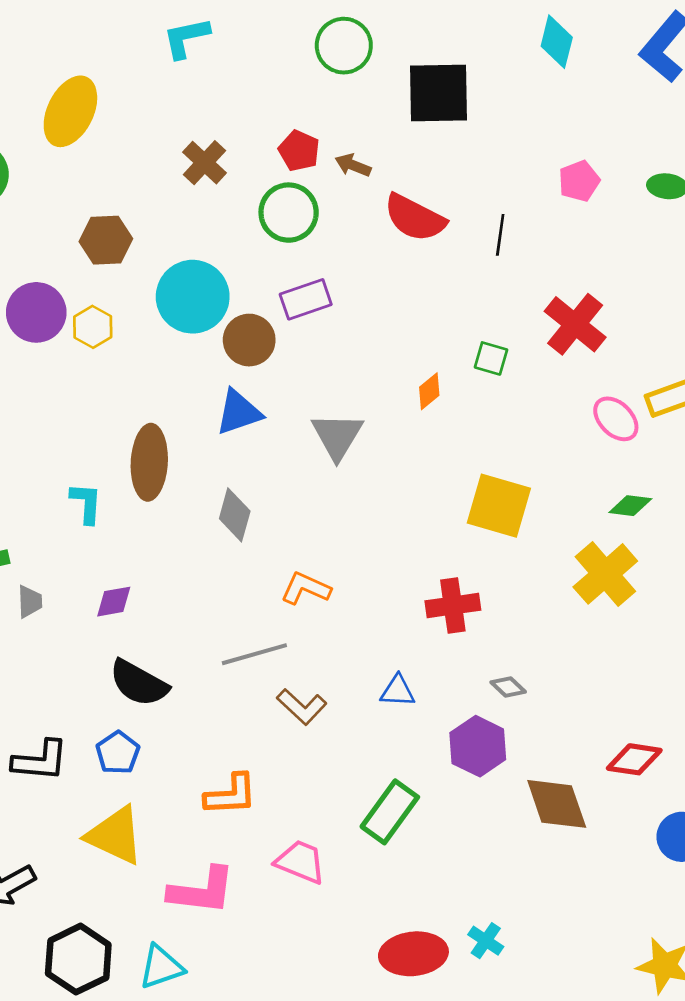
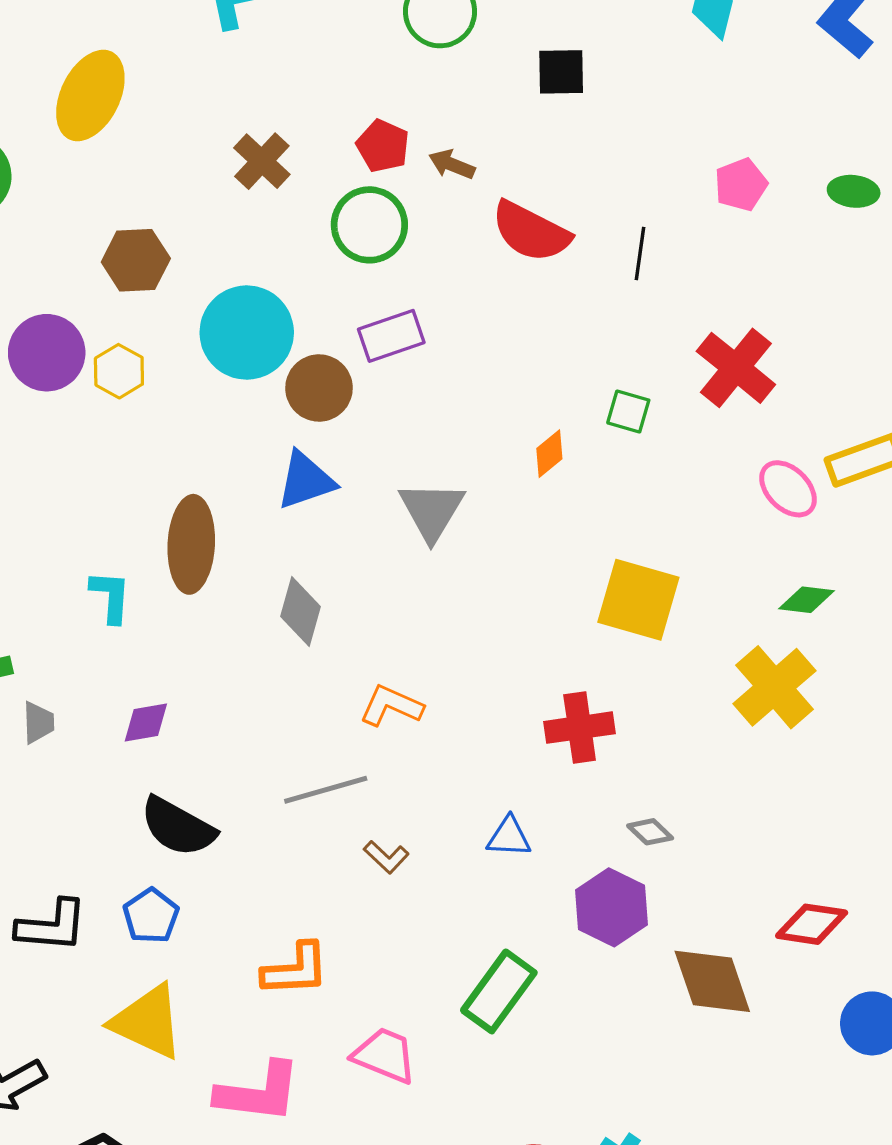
black square: (438, 93) -> (561, 72), size x0.6
brown L-shape: (302, 707) -> (386, 857), size x0.7

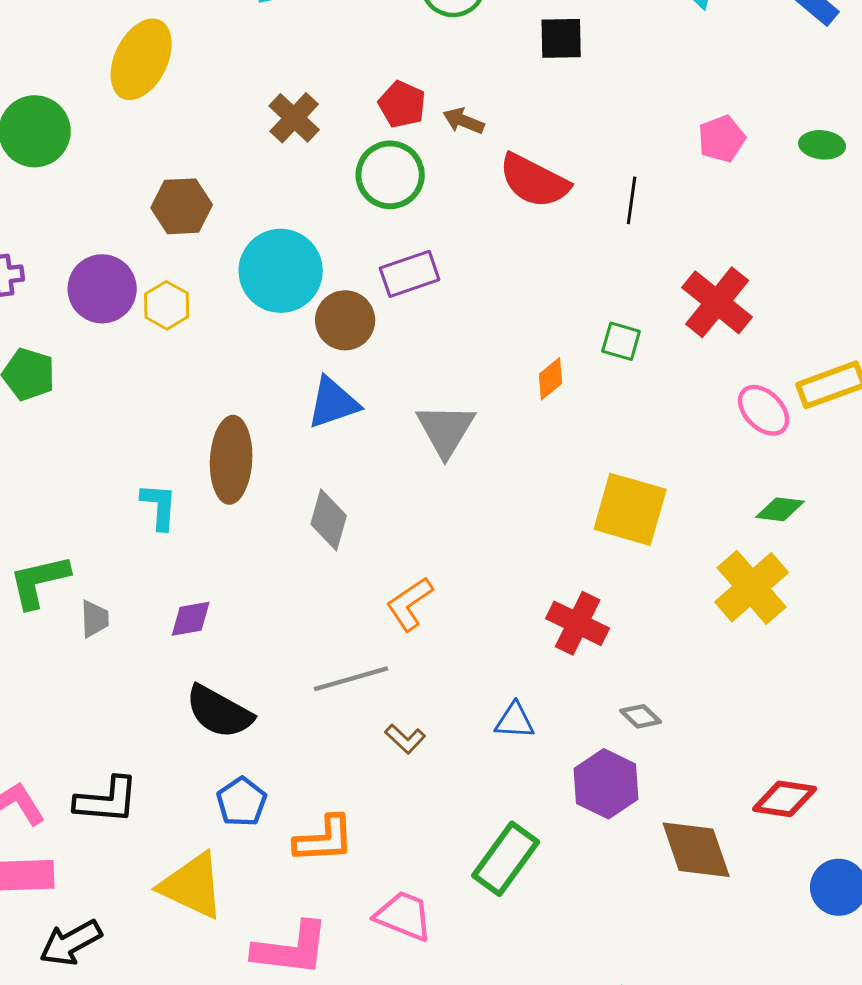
orange L-shape: (391, 706) -> (410, 604), turned -58
red cross: (580, 728) -> (578, 623), turned 34
blue pentagon: (151, 916) -> (242, 802), moved

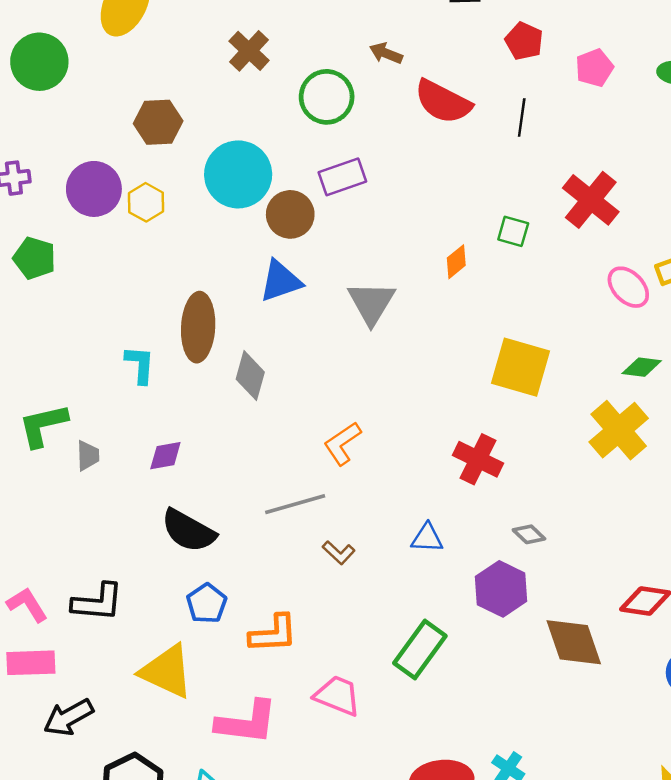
red pentagon: (402, 104) -> (524, 41), moved
gray diamond: (329, 520) -> (250, 376), moved

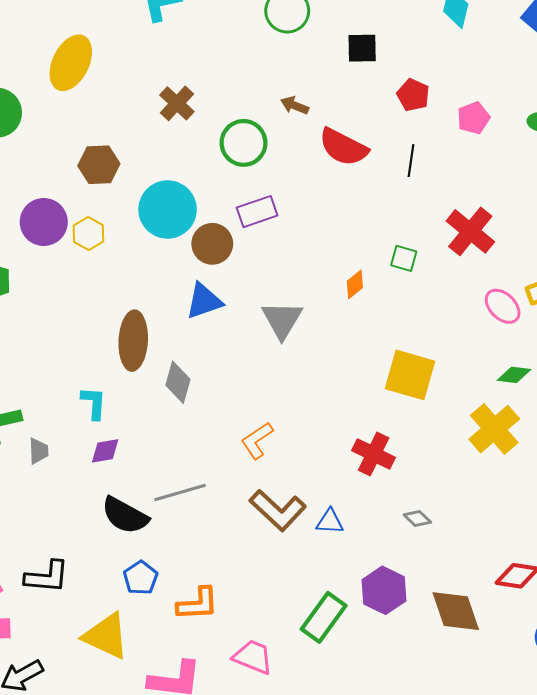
cyan L-shape: (140, 365) -> (94, 403), moved
gray line: (295, 504) -> (180, 493), moved
brown L-shape: (339, 553) -> (278, 510), moved, size x2.0
purple hexagon: (501, 589) -> (384, 590), moved

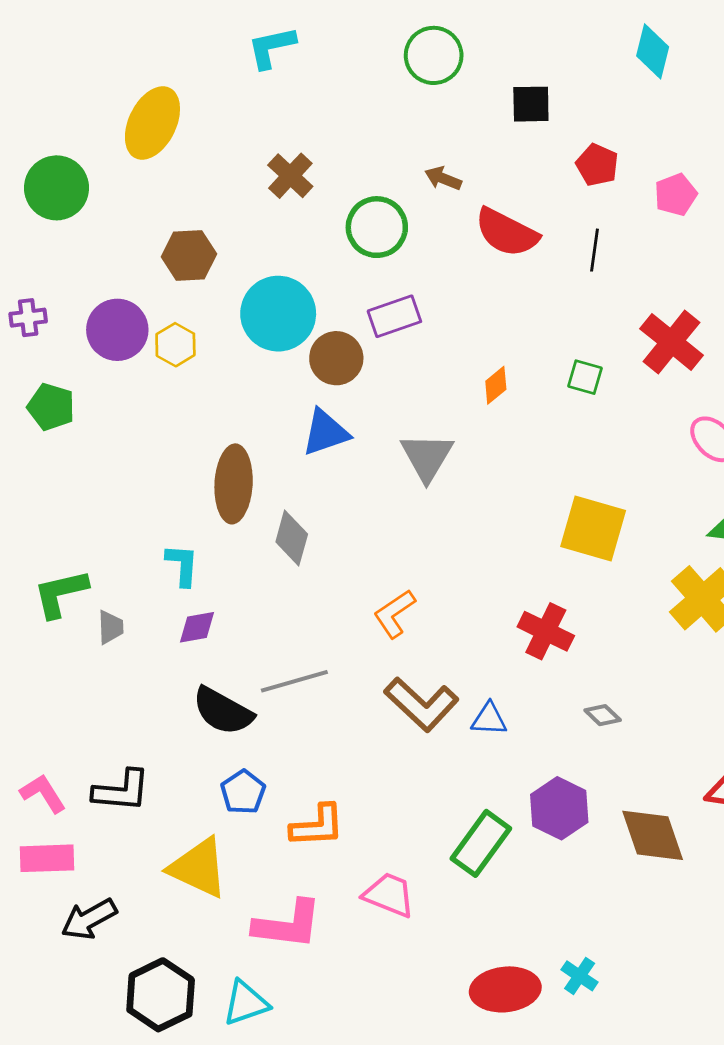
orange diamond: (355, 284) -> (496, 385), moved

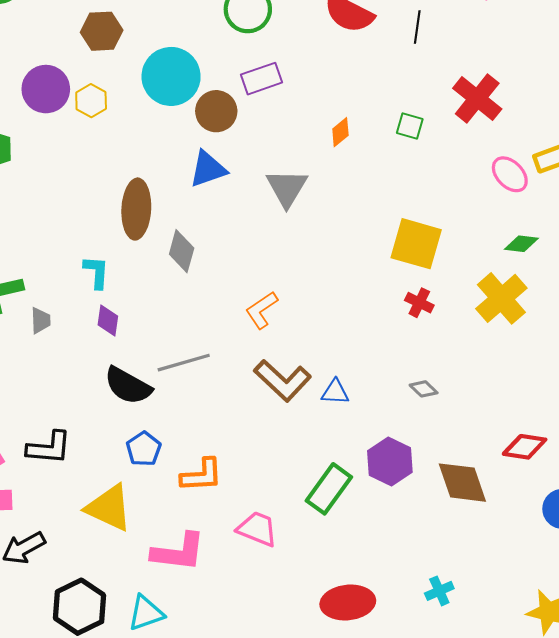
purple diamond: (197, 627) -> (108, 321), turned -72
red cross: (546, 631) -> (419, 303), moved, size x0.7
cyan cross: (580, 976) -> (439, 591), moved, turned 32

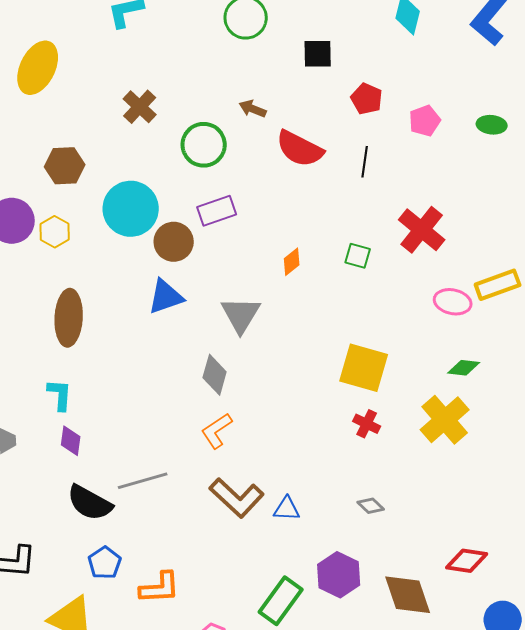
pink ellipse: (510, 174) -> (453, 302), turned -33
brown ellipse: (136, 209) -> (69, 318), moved
gray diamond: (182, 251) -> (215, 375), moved

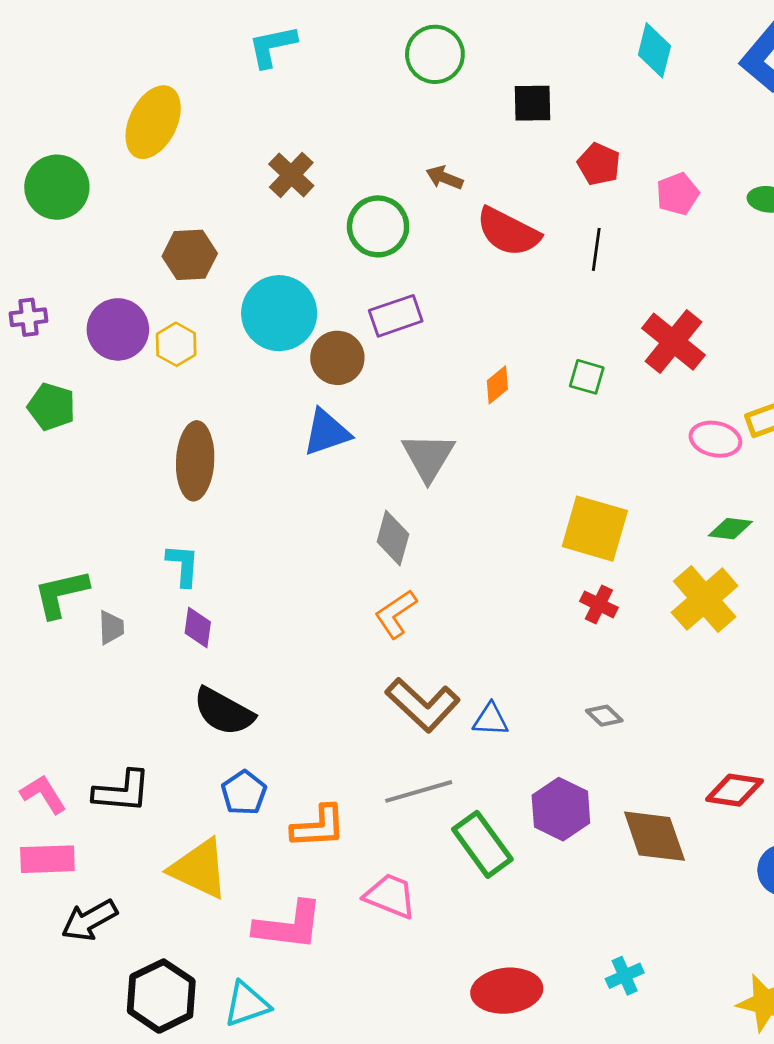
gray line: (143, 481) -> (419, 791), moved
green rectangle: (281, 601) -> (482, 844), turned -72

